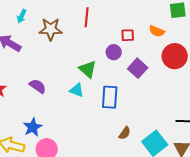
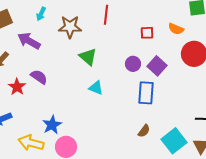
purple circle: (114, 52) -> (133, 64), moved
green triangle: (88, 69) -> (88, 57), moved
purple semicircle: (38, 86) -> (39, 77), moved
blue rectangle: (110, 97) -> (146, 93), moved

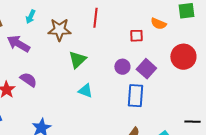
orange semicircle: (176, 29) -> (158, 24), moved
green triangle: (88, 57) -> (77, 60), turned 36

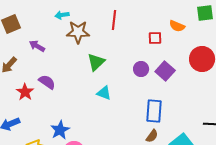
cyan arrow: (30, 17) -> (62, 15), moved, turned 56
purple arrow: (18, 44) -> (37, 46), size x0.7
blue rectangle: (135, 96) -> (154, 111), moved

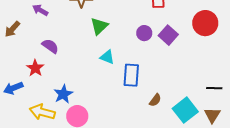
red star: (25, 92) -> (35, 68), moved
blue rectangle: (154, 111) -> (131, 75), moved

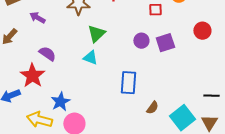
red circle: (205, 23) -> (202, 31), size x0.7
purple square: (168, 35) -> (165, 43), turned 30
cyan triangle: (107, 57) -> (90, 58), moved
red star: (35, 68) -> (32, 76), size x1.4

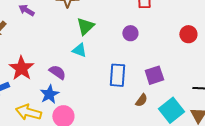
red circle: (202, 31) -> (188, 34), moved
purple square: (165, 43) -> (154, 75), moved
purple semicircle: (47, 54) -> (57, 72), moved

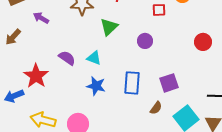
green triangle: (85, 26) -> (109, 27), moved
purple semicircle: (57, 72) -> (67, 58), moved
blue star: (49, 94) -> (96, 86), moved, turned -30

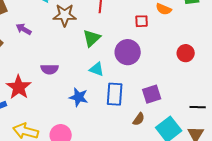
purple circle: (145, 41) -> (128, 52), size x1.6
purple semicircle: (67, 58) -> (50, 69), turned 144
cyan triangle: (94, 58) -> (97, 69), moved

